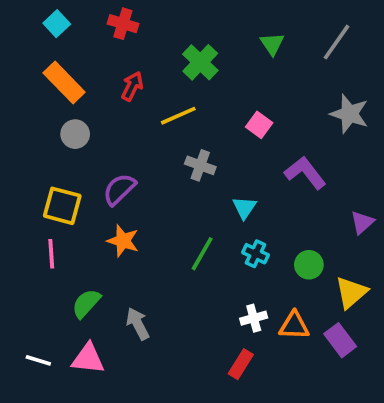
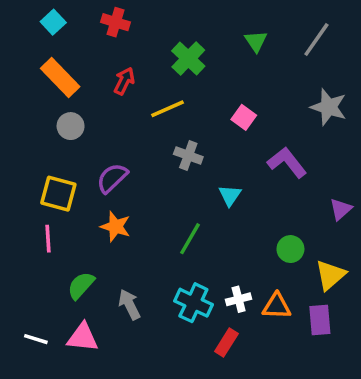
cyan cross: (255, 254) -> (193, 303), moved, size x1.5
purple rectangle: (340, 340) -> (320, 320), turned 32

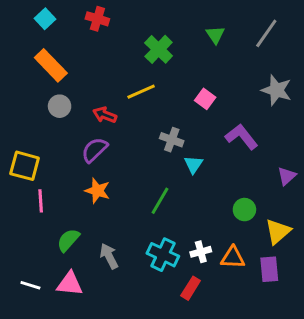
red arrow: (124, 81) -> (105, 115), moved, turned -95
gray cross: (188, 156) -> (172, 140), moved
yellow square: (58, 194) -> (25, 166), moved

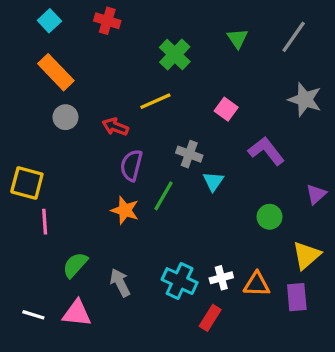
purple semicircle: (94, 150) -> (131, 165), moved, turned -32
orange star: (97, 191) -> (125, 210), moved
green line: (160, 201) -> (163, 196), moved
green circle: (244, 210) -> (270, 217), moved

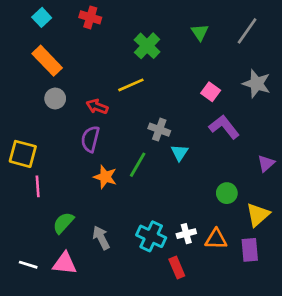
pink square: (226, 109) -> (211, 92), moved
purple semicircle: (131, 165) -> (90, 139), moved
green circle: (270, 217) -> (227, 193), moved
red rectangle: (210, 318) -> (177, 267), turned -55

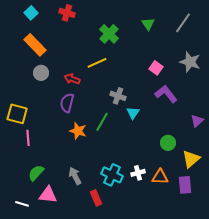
green semicircle: (63, 223) -> (36, 173), moved
white line: (28, 265) -> (22, 204), moved
red rectangle: (177, 267) -> (96, 198), moved

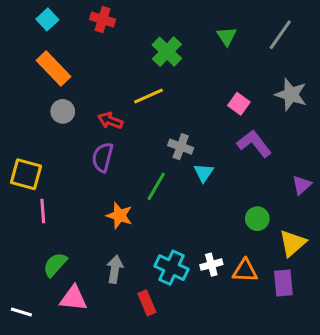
orange star: (78, 131) -> (119, 216), moved
gray arrow: (75, 176) -> (115, 269), turned 36
white line: (22, 204) -> (21, 312), moved

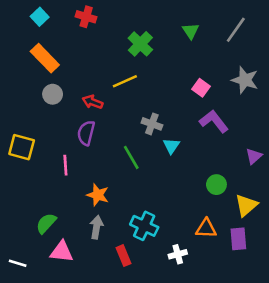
green line: (156, 186) -> (131, 157), turned -60
pink line: (43, 211) -> (65, 165), moved
orange star: (119, 216) -> (98, 195), moved
white cross: (211, 265) -> (178, 254), moved

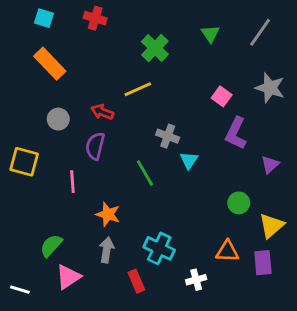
cyan square: (40, 17) -> (44, 18), turned -30
gray circle: (53, 94) -> (58, 119), moved
purple L-shape: (214, 121) -> (236, 133), turned -116
purple triangle: (254, 156) -> (270, 165), moved
pink triangle: (62, 252) -> (68, 277), turned -40

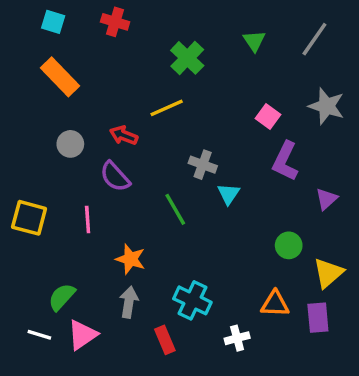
purple semicircle: (95, 146) -> (115, 177), turned -56
yellow square: (24, 162) -> (29, 218), moved
white line: (20, 290) -> (39, 335), moved

